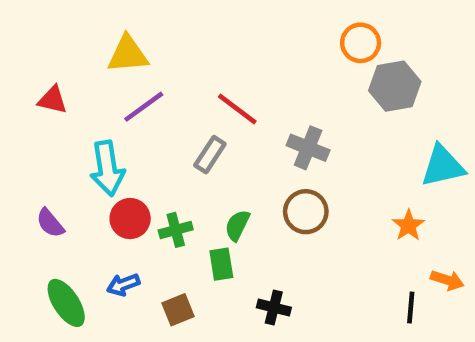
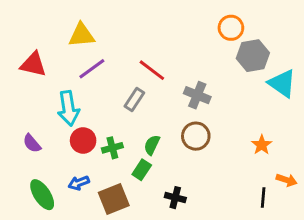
red triangle: (52, 100) -> (33, 64), size x1.4
cyan triangle: (443, 166) -> (282, 83), moved, turned 48
green rectangle: (221, 264) -> (142, 170), turned 42
brown square: (178, 310) -> (114, 199), size x1.5

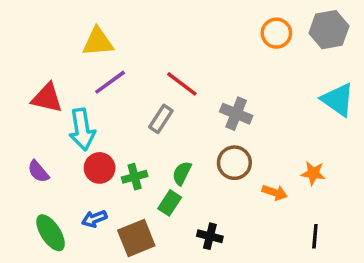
gray hexagon: (253, 56) -> (329, 30), moved
red triangle: (33, 64) -> (47, 98), moved
orange star: (262, 145) -> (313, 173), turned -30
orange arrow: (287, 180) -> (275, 192), moved

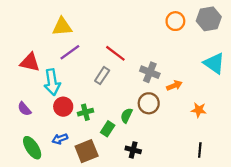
green semicircle: (182, 173) -> (127, 116), moved
orange arrow: (275, 192) -> (174, 86), moved, turned -40

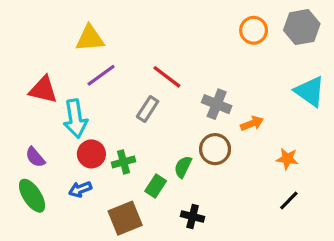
blue arrow: (60, 139) -> (80, 189), moved
green ellipse: (32, 148) -> (32, 196), moved
black line: (200, 150) -> (289, 200), moved, turned 40

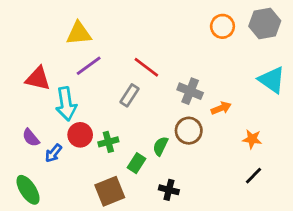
blue arrow: (80, 189) -> (53, 153), moved, turned -30
green ellipse: (32, 196) -> (28, 190), moved

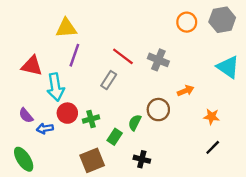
purple line: (89, 66) -> (74, 55), turned -35
gray cross: (190, 91) -> (158, 60), moved
blue arrow: (53, 153) -> (45, 128), turned 42

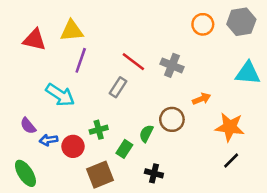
red triangle: (32, 66) -> (34, 40), moved
cyan triangle: (228, 67) -> (248, 73), turned -30
cyan arrow: (56, 87) -> (60, 95), turned -48
red circle: (67, 113) -> (73, 146), moved
orange star: (212, 117) -> (230, 127), size x1.6

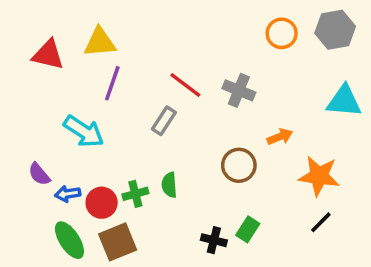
green cross: (99, 130) -> (135, 194), moved
green semicircle: (146, 134) -> (169, 185), moved, turned -30
green rectangle: (124, 149) -> (248, 229), moved
green ellipse: (25, 173) -> (69, 240), moved
brown square: (100, 175) -> (118, 242), moved

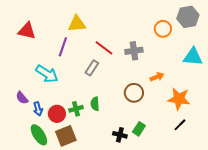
orange circle: (282, 33) -> (163, 29), moved
yellow triangle: (100, 42) -> (77, 24), moved
gray cross: (239, 90) -> (134, 51), turned -30
blue arrow: (68, 194) -> (38, 109), turned -96

